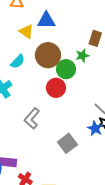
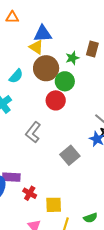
yellow triangle: (26, 31) -> (36, 47), moved
green star: (82, 56) -> (72, 58), moved

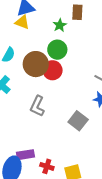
brown circle: (46, 68) -> (36, 64), moved

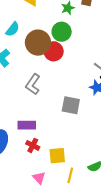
gray square: (78, 121) -> (71, 105), turned -36
purple rectangle: (25, 155) -> (27, 125), moved

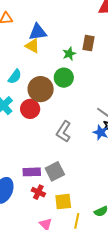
red circle: (54, 51) -> (30, 109), moved
gray L-shape: (33, 84) -> (64, 132), moved
gray square: (71, 105) -> (55, 171), moved, turned -36

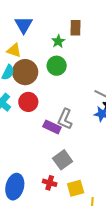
blue triangle: (38, 32) -> (24, 25), turned -42
yellow triangle: (32, 46) -> (14, 50), moved
brown circle: (41, 89) -> (25, 72), moved
purple rectangle: (32, 172) -> (52, 127), moved, turned 36

